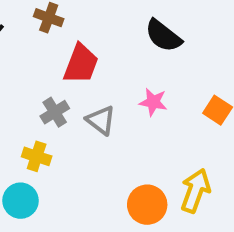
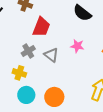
cyan circle: (21, 201) -> (26, 95), moved
orange circle: (147, 205) -> (54, 97), moved

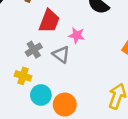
pink star: (77, 46) -> (77, 35), moved
cyan circle: (26, 95) -> (41, 95), moved

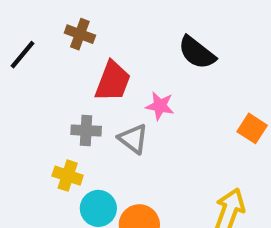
gray cross: (34, 50) -> (86, 130), turned 35

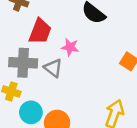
gray cross: (86, 130) -> (23, 63), size x1.5

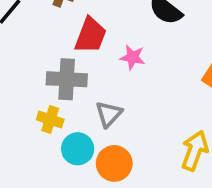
gray triangle: (53, 68) -> (109, 114), moved, turned 36

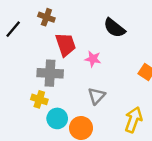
red trapezoid: (90, 35) -> (66, 45), turned -40
gray triangle: (109, 114) -> (96, 96), moved

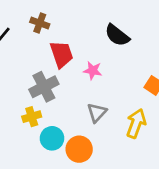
gray cross: (50, 73) -> (44, 87), turned -30
yellow cross: (39, 99) -> (32, 117), turned -35
yellow arrow: (133, 120) -> (136, 123), moved

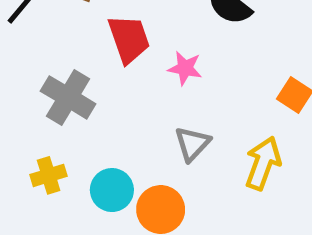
gray cross: (44, 87) -> (68, 97), moved, turned -32
yellow cross: (32, 117) -> (49, 175), moved

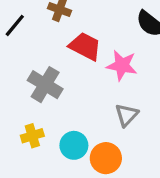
red trapezoid: (129, 39) -> (85, 46), turned -44
pink star: (185, 68) -> (122, 65), size x1.4

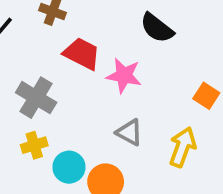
gray triangle: (127, 115) -> (129, 132), turned -45
yellow cross: (32, 136) -> (34, 145), moved

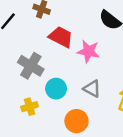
yellow cross: (34, 145) -> (30, 107), moved
cyan circle: (69, 167) -> (56, 89), moved

